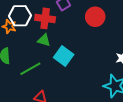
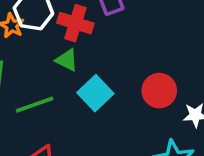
red circle: (95, 17) -> (159, 91), moved

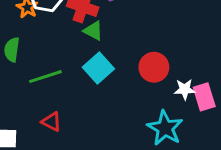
green triangle: (67, 60) -> (93, 31), moved

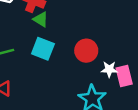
cyan square: (98, 68) -> (43, 49), turned -30

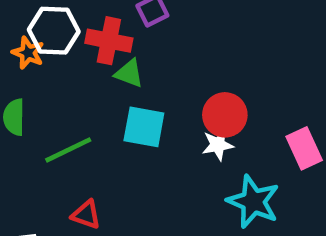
white star: (109, 69) -> (218, 145), moved

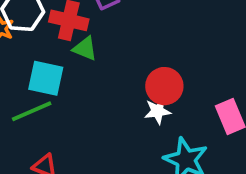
cyan square: (144, 127) -> (46, 78), moved

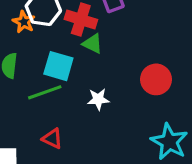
white star: (158, 111) -> (98, 99), moved

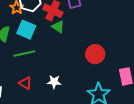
cyan square: (58, 66) -> (26, 30), moved
white star: (98, 99) -> (54, 82), moved

